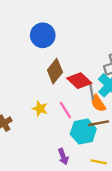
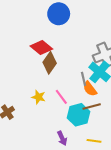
blue circle: (43, 35) -> (59, 14), moved
red diamond: (79, 81) -> (41, 48), moved

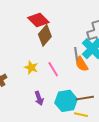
brown line: (92, 106) -> (85, 98), moved
cyan hexagon: (79, 115) -> (66, 101), moved
purple arrow: (62, 138) -> (39, 98), moved

